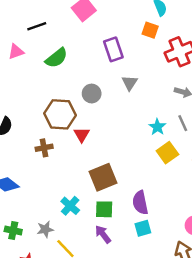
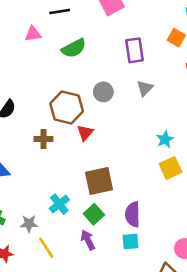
green square: (104, 209) -> (94, 214), turned 36

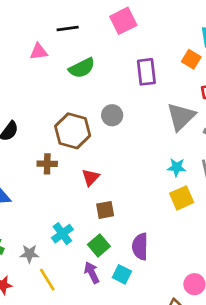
gray triangle: (145, 88) -> (181, 117), moved, size x1.6
red triangle: (85, 133) -> (91, 177), moved
cyan star: (165, 139) -> (177, 167), turned 30
brown square: (99, 181) -> (105, 210), size x0.6
cyan square: (130, 241) -> (122, 274), moved, turned 30

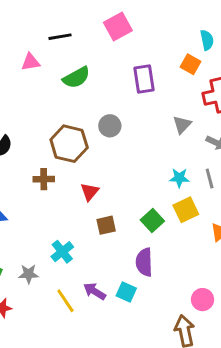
gray triangle: (181, 117) -> (182, 125), size x0.6
green square: (99, 245) -> (152, 221), moved
purple arrow: (92, 273) -> (95, 291), turned -30
yellow line: (47, 280) -> (65, 301), moved

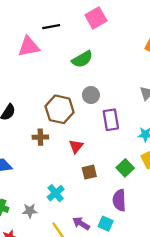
pink triangle: (31, 62) -> (29, 47), size x1.5
green semicircle: (76, 77) -> (82, 59), moved
purple rectangle: (144, 79) -> (111, 120), moved

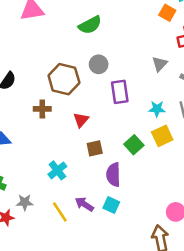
purple semicircle: (119, 200) -> (113, 175), moved
gray star: (30, 211) -> (25, 202), moved

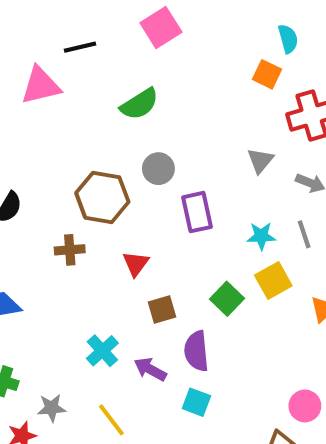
purple arrow: (84, 204) -> (150, 369), moved

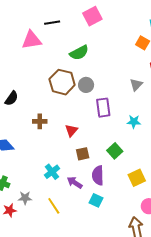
brown hexagon: (102, 197) -> (62, 82), moved
yellow square: (273, 281) -> (137, 178), moved

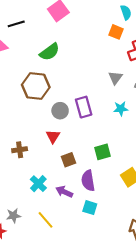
gray circle: (86, 85) -> (60, 111), moved
brown cross: (40, 121) -> (20, 150), moved
cyan star: (134, 122) -> (121, 109), moved
green square: (115, 151) -> (102, 152), turned 35

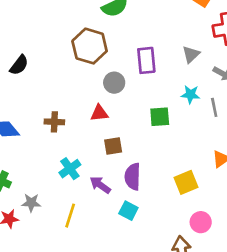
purple rectangle: (84, 107) -> (146, 60), moved
red triangle: (53, 136) -> (99, 113), turned 40
green square: (102, 152) -> (160, 117), moved
yellow line: (45, 220) -> (70, 216), turned 48

